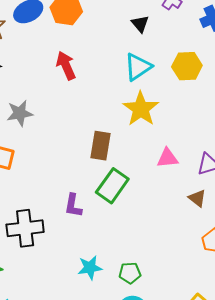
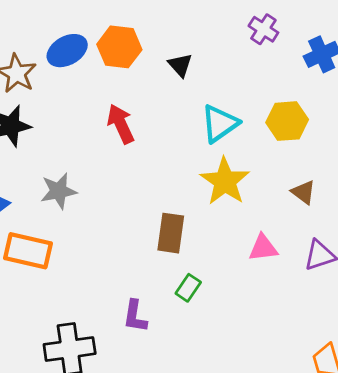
black triangle: (140, 24) -> (180, 65), moved
green rectangle: (112, 186) -> (188, 288), size x0.6
brown triangle: (197, 198) -> (303, 192), moved

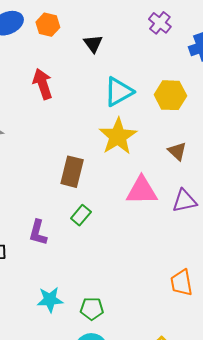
orange hexagon: (119, 47) -> (48, 25), size x0.7
pink triangle: (263, 248) -> (142, 191), size x1.4

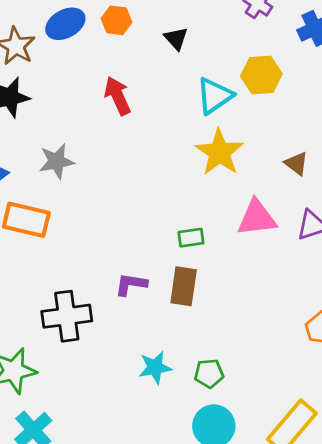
yellow hexagon: (170, 95) -> (261, 75), moved
brown rectangle: (72, 172) -> (184, 286), moved
green rectangle: (81, 215) -> (191, 238), moved, turned 48
purple L-shape: (38, 233) -> (131, 284), turned 90

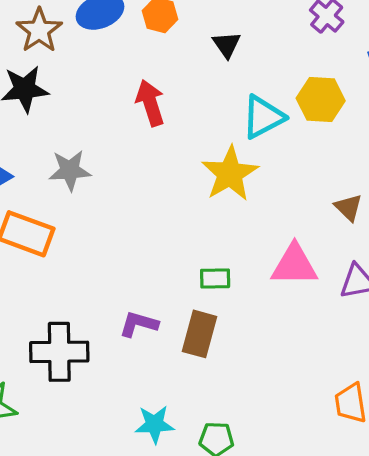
yellow star: (219, 152) -> (230, 174), moved

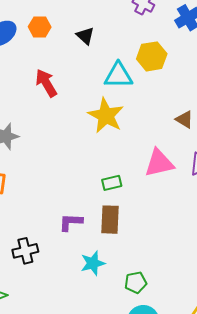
cyan triangle: (263, 117) -> (118, 76), turned 40
black cross: (59, 352) -> (25, 251), size x0.7
cyan star: (155, 424) -> (93, 263), moved

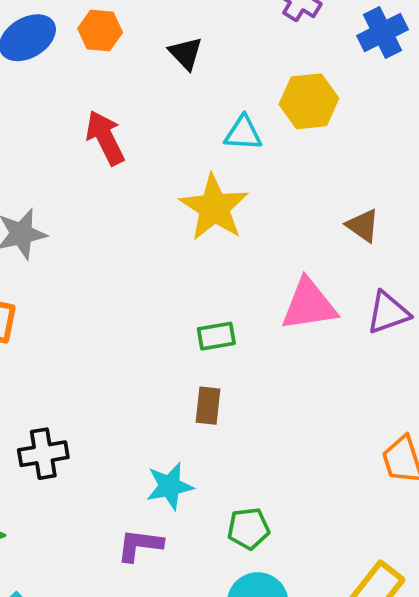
cyan triangle: (118, 76) -> (243, 133), size x0.7
brown rectangle: (110, 220) -> (208, 406), size x0.7
purple L-shape: (71, 222) -> (140, 545), moved

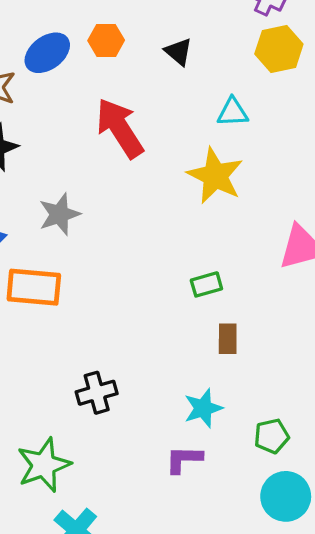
yellow hexagon: (309, 101) -> (279, 49), moved
red arrow: (105, 138) -> (120, 128), size x1.4
green rectangle: (216, 336) -> (206, 284), moved

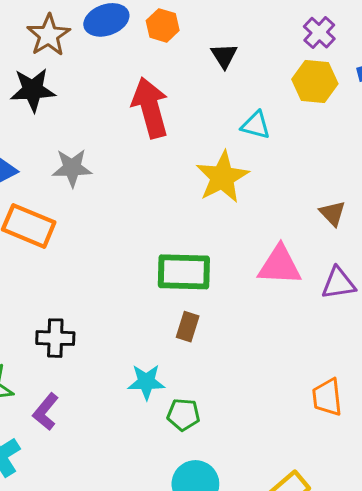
green rectangle: (206, 284) -> (184, 272), size x1.8
green pentagon: (272, 436) -> (183, 415), moved
purple L-shape: (184, 459) -> (46, 412), moved, turned -69

